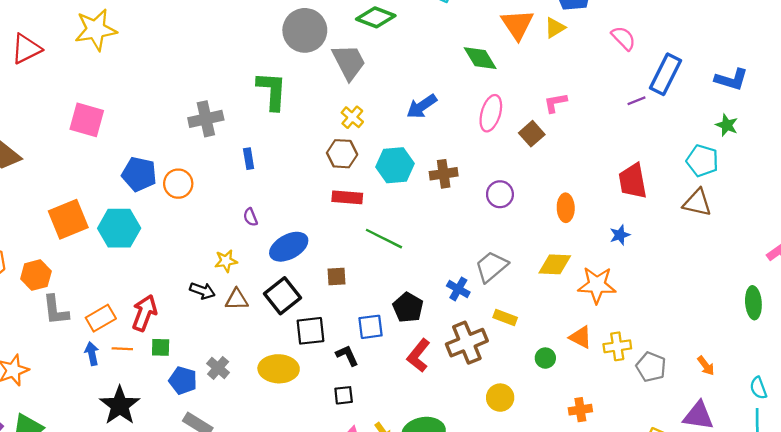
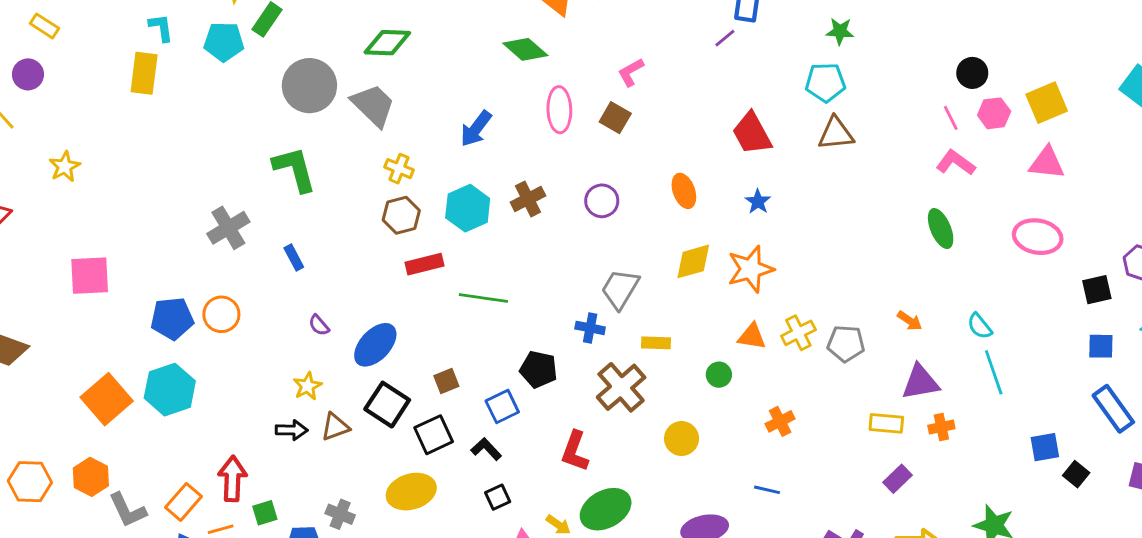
yellow star: (96, 30) -> (65, 167), size x0.6
brown square: (337, 277) -> (446, 381), moved
red L-shape: (419, 355) -> (575, 451), moved

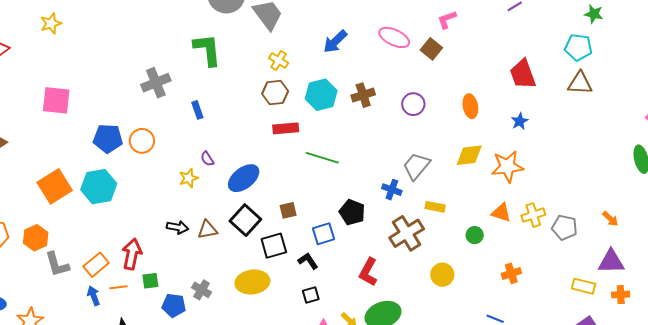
pink ellipse: (559, 110) -> (394, 37), turned -72
yellow star: (307, 386) -> (189, 178), moved

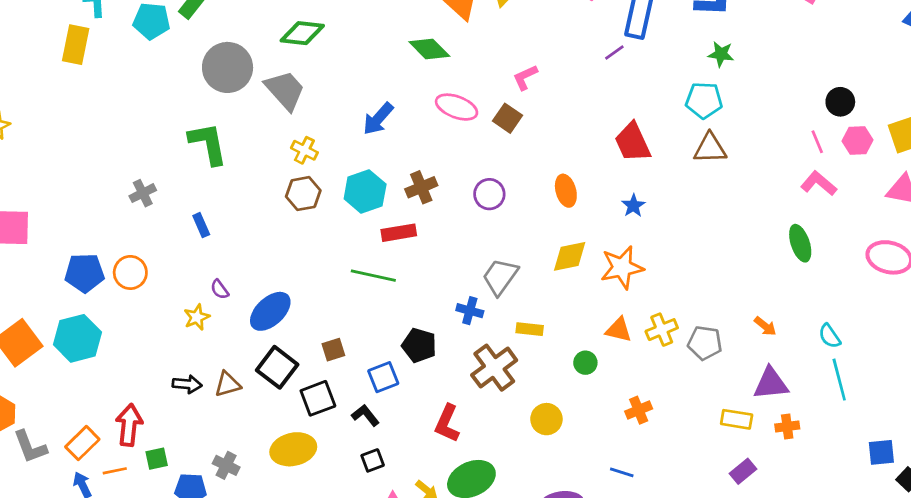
gray cross: (156, 83) -> (143, 193), size x0.7
red rectangle: (286, 128) -> (399, 233), moved

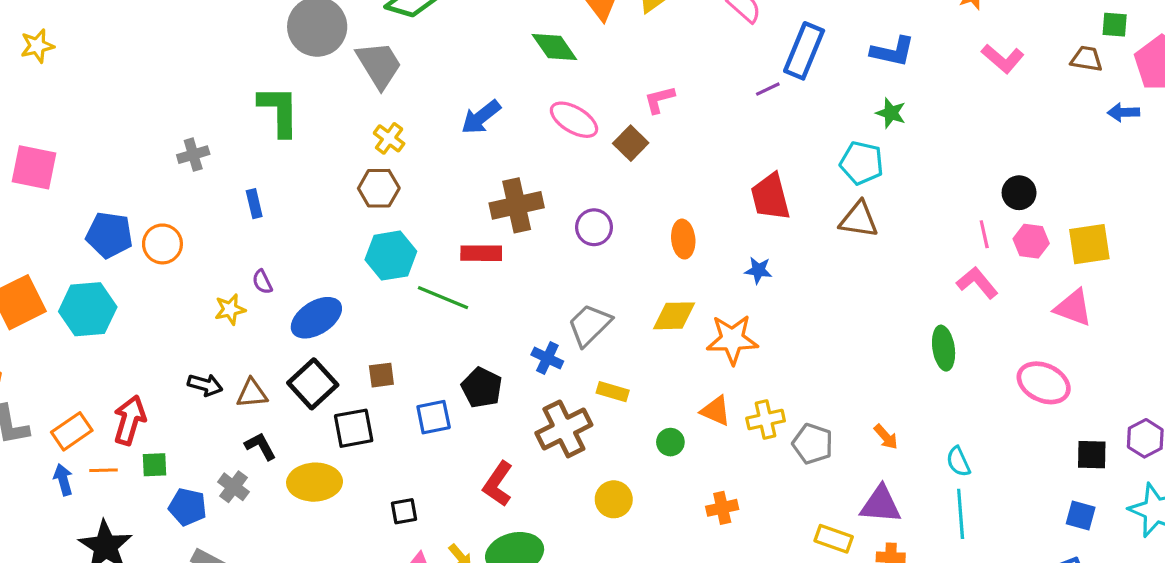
brown cross: (421, 187) -> (517, 205), size x1.4
cyan hexagon: (365, 191) -> (391, 256), moved
blue star: (633, 206) -> (758, 270), turned 30
black L-shape: (365, 415) -> (260, 446), moved

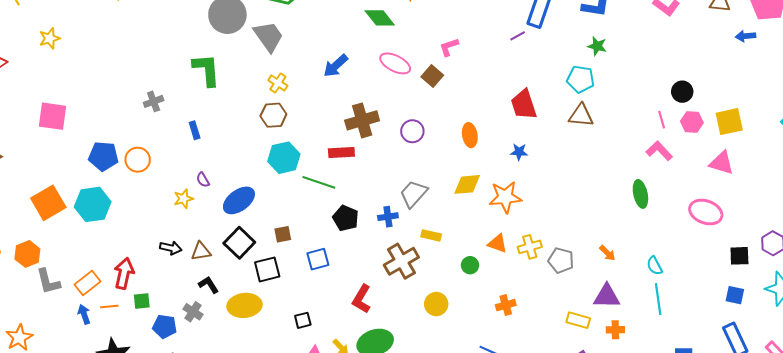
blue cross: (547, 358) -> (388, 217), turned -30
black pentagon: (482, 388) -> (346, 218), moved

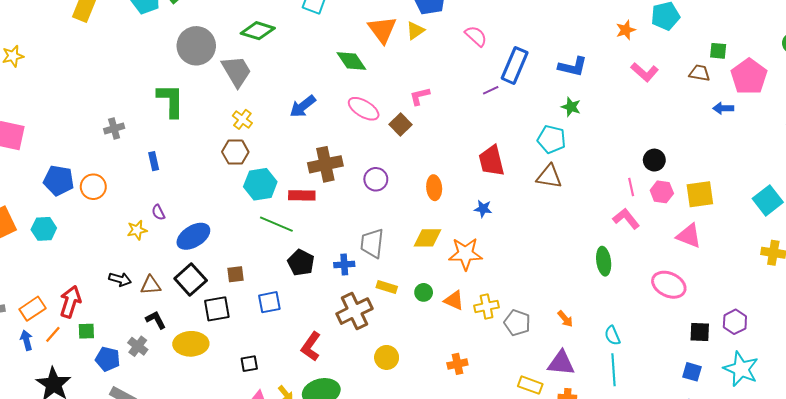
cyan hexagon: (284, 158) -> (260, 184), moved
gray trapezoid: (414, 194) -> (372, 243), turned -40
cyan hexagon: (93, 204) -> (44, 229), size x0.7
green circle: (470, 265) -> (424, 292), moved
orange line: (109, 307) -> (53, 334), turned -48

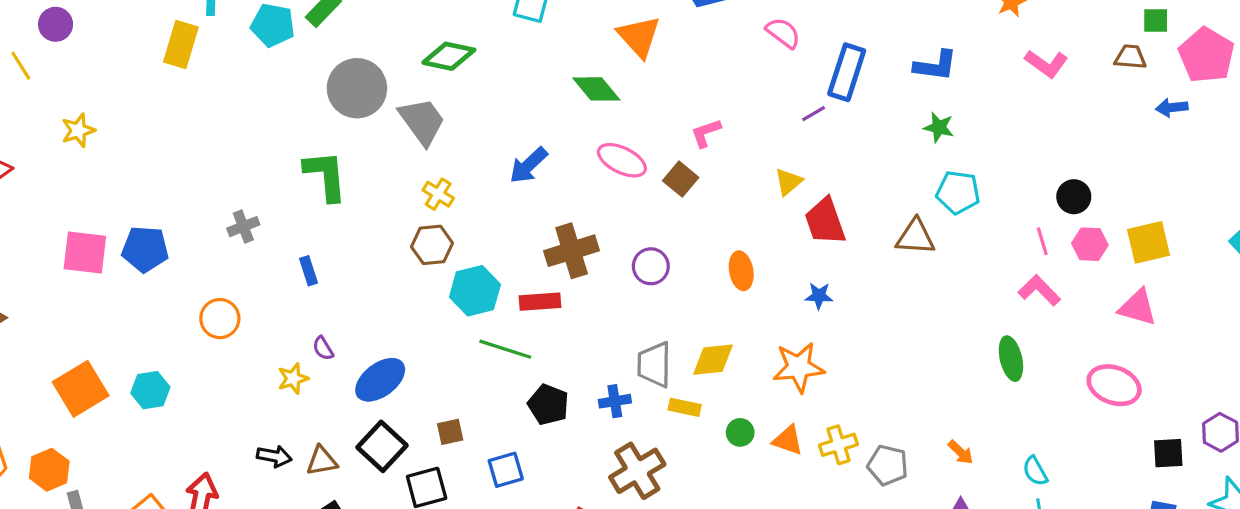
yellow triangle: (415, 31) -> (788, 182), moved
cyan pentagon: (552, 139) -> (958, 192), moved
blue pentagon: (59, 180) -> (145, 249), moved
yellow diamond: (428, 238) -> (713, 360), moved
yellow rectangle: (387, 287) -> (685, 407), moved

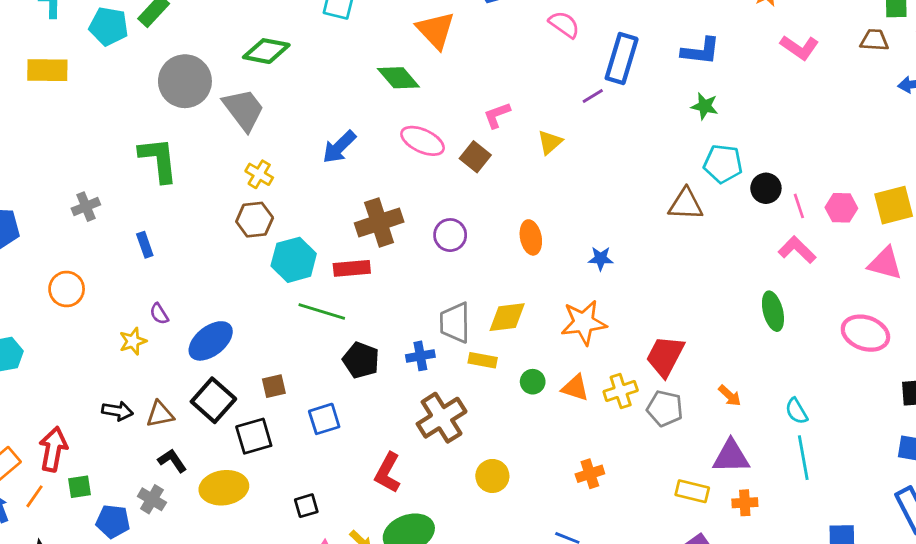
yellow rectangle: (181, 44) -> (47, 70), moved, turned 75
yellow triangle: (788, 182) -> (550, 142), moved
black circle: (1074, 197) -> (766, 188), moved
red trapezoid: (825, 221) -> (665, 356), moved, turned 48

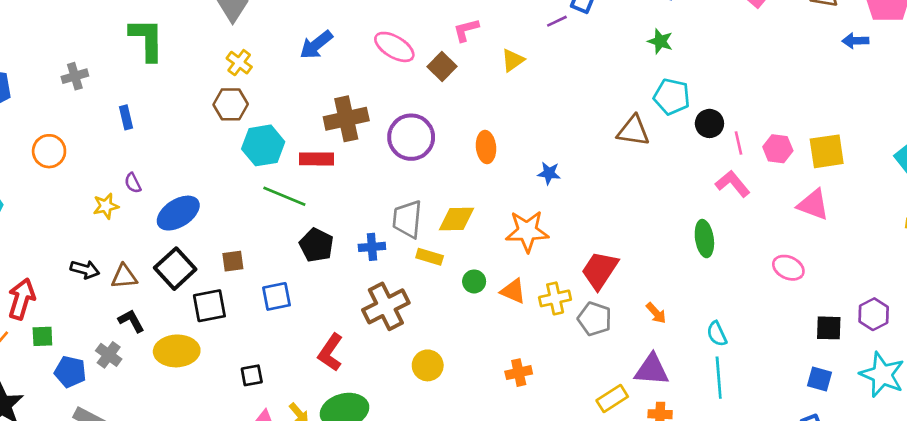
purple circle: (450, 235) -> (411, 137), size x1.5
pink ellipse: (865, 333) -> (788, 268), size x0.7
yellow rectangle: (692, 491) -> (612, 398), turned -52

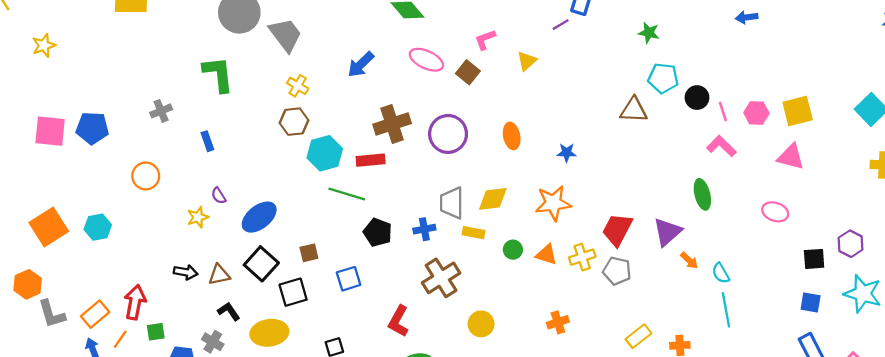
blue arrow: (855, 41) -> (747, 17), moved
orange arrow: (656, 313) -> (689, 260), moved
purple triangle: (652, 370) -> (667, 232), moved, turned -40

